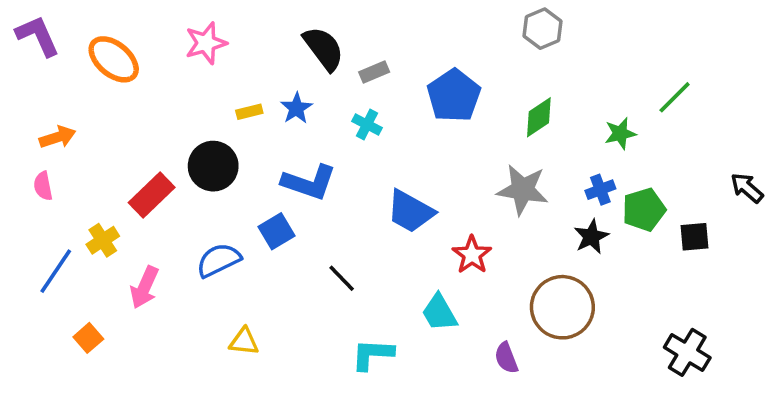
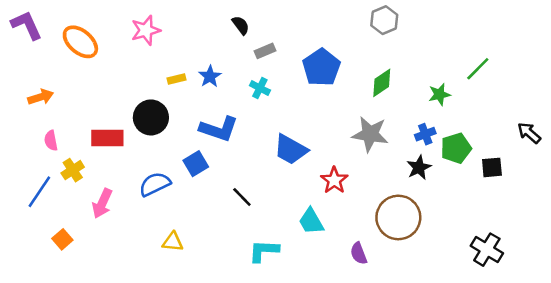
black semicircle: (324, 48) -> (241, 25), moved, size x0.6
pink semicircle: (43, 186) -> (51, 141), moved
red rectangle: (152, 195) -> (107, 138), turned 44

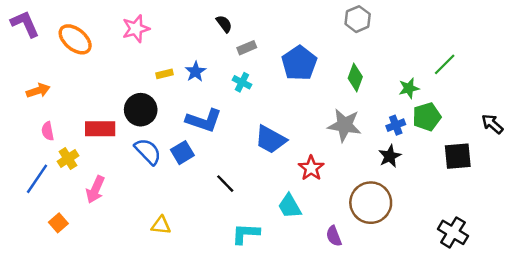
green diamond: (382, 83) -> (355, 77), turned -36
green pentagon: (456, 148) -> (427, 117), moved
black square: (492, 167) -> (458, 156), size x1.4
blue semicircle: (155, 184) -> (148, 151), moved, turned 72

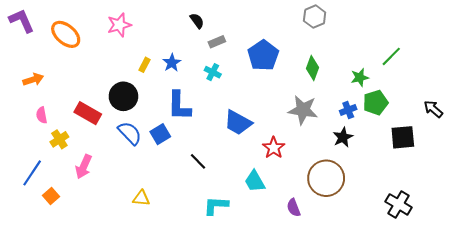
yellow rectangle: (165, 74) -> (144, 65), turned -48
blue L-shape: (204, 120) -> (179, 106), turned 72
red rectangle: (100, 129) -> (88, 113), turned 30
blue line: (37, 179) -> (32, 173), moved

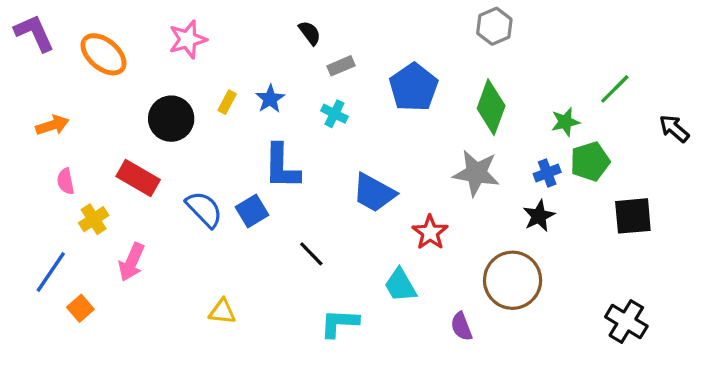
green diamond: (312, 68) -> (491, 107), size x1.4
black circle: (123, 96) -> (171, 119), moved
black arrow: (433, 109) -> (674, 129), moved

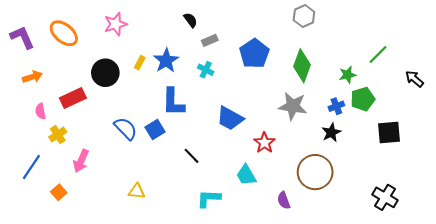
purple L-shape: (34, 33) -> (22, 37), moved
blue star: (270, 99) -> (166, 61), size x1.4
red rectangle: (138, 178) -> (73, 98), moved, turned -55
orange square: (80, 308) -> (59, 192), moved

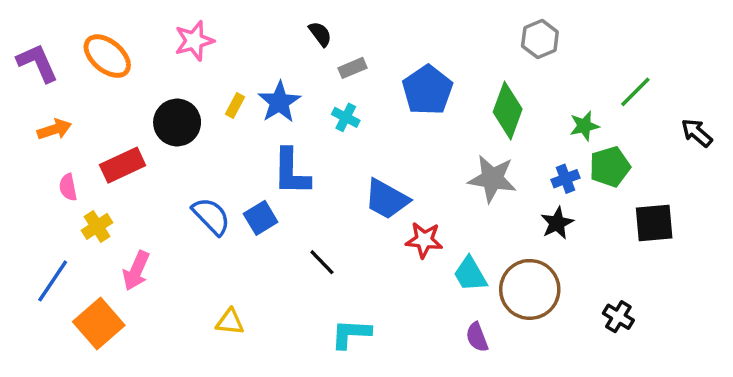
gray hexagon: (304, 16) -> (540, 39), moved
red star: (264, 143) -> (424, 240), moved, turned -30
cyan trapezoid: (246, 175) -> (470, 274), moved
orange square: (59, 192) -> (99, 324), size x1.8
black cross: (385, 197) -> (618, 317), moved, size x0.7

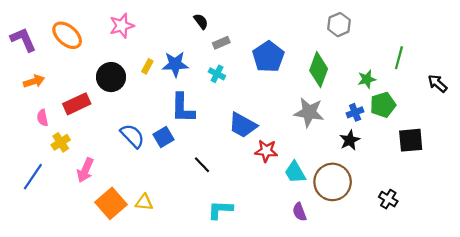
green line: (635, 92) -> (399, 58), turned -30
blue star: (279, 102) -> (175, 64), turned 30
orange square: (99, 324) -> (111, 203), moved

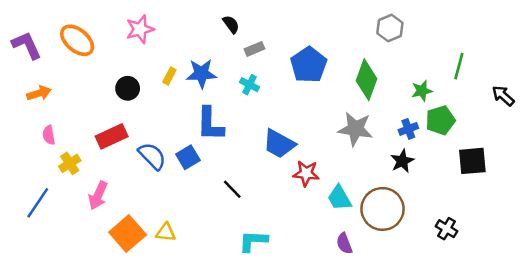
black circle: (111, 77) -> (128, 88), size x0.7
red rectangle: (77, 104) -> (112, 136), moved

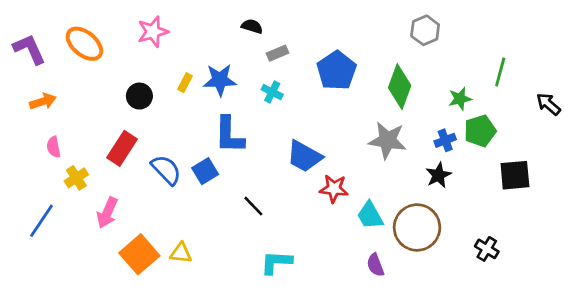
black semicircle: (231, 24) -> (252, 26), turned -36
red rectangle: (112, 136) -> (122, 148), turned -32

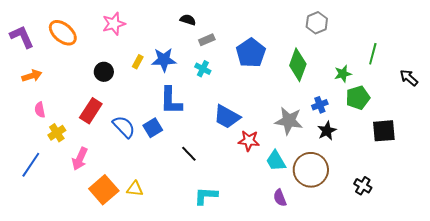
gray star: (388, 140) -> (289, 121), moved
blue cross: (445, 140) -> (320, 105), moved

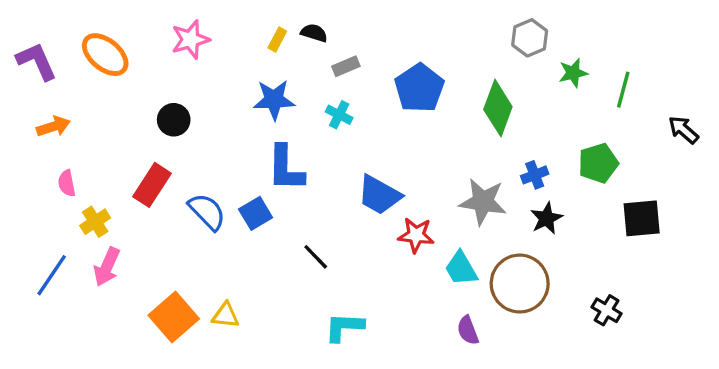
yellow rectangle: (138, 62) -> (277, 40), moved
green star: (343, 74) -> (573, 73), moved
pink arrow: (80, 159) -> (107, 267), moved

